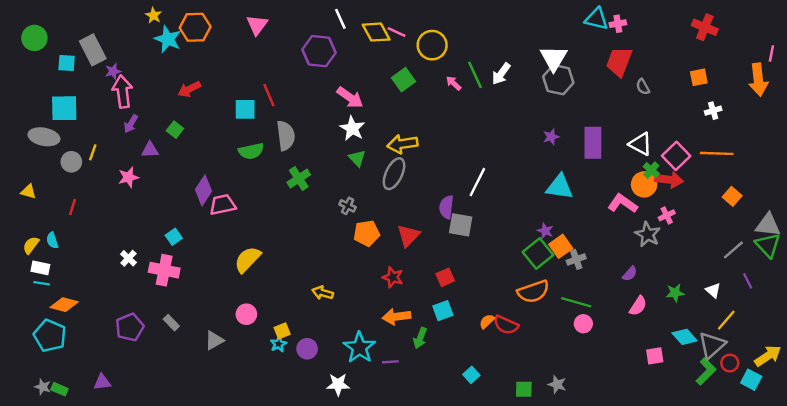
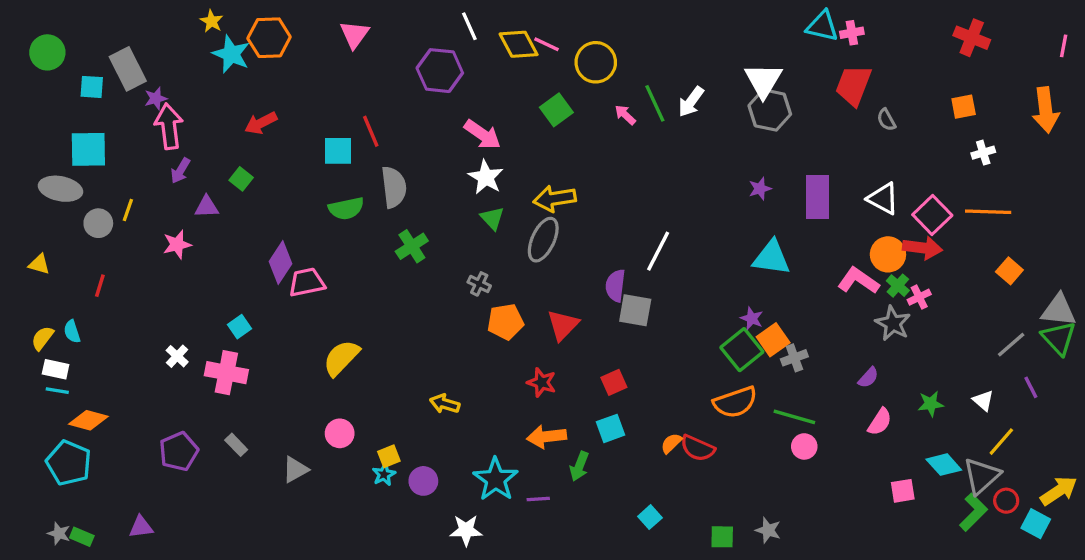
pink line: (771, 53) -> (1064, 46), moved
green cross: (651, 170) -> (898, 286), moved

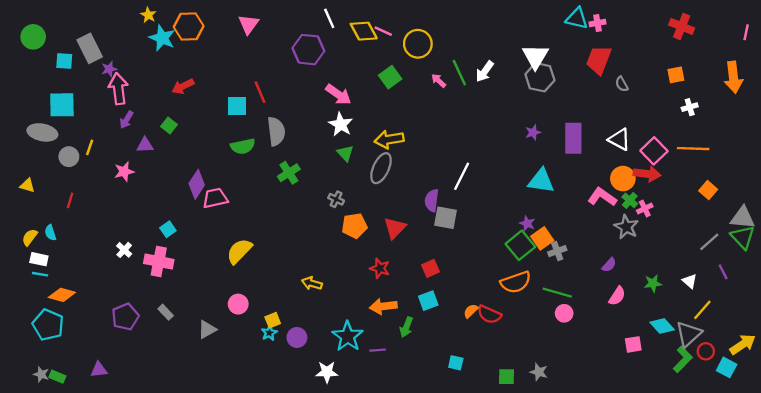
cyan square: (650, 517) -> (456, 363), turned -35

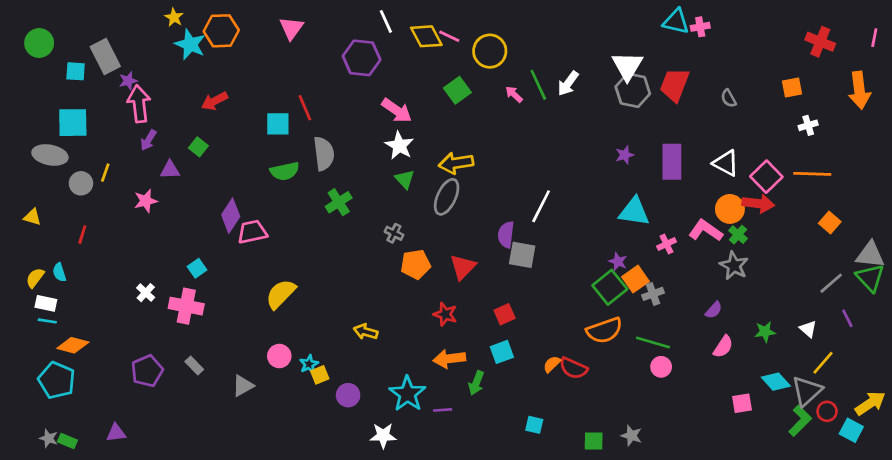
red cross: (682, 26) -> (820, 42), moved
red trapezoid: (599, 60) -> (675, 85), moved
pink cross: (645, 208) -> (666, 244), moved
cyan star: (269, 333) -> (309, 364), moved

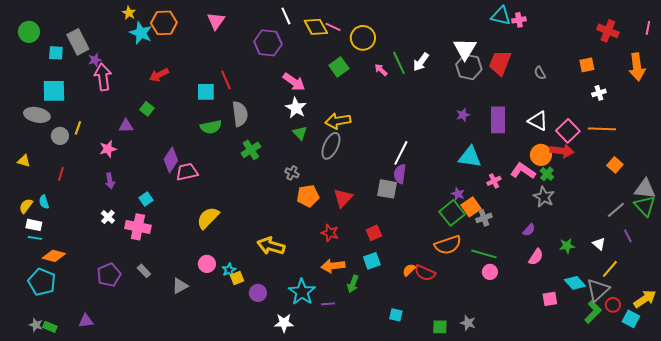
purple arrow: (148, 140) -> (110, 181), moved, turned -42
purple semicircle: (506, 235) -> (400, 174), moved
yellow arrow: (366, 332) -> (271, 246), size x1.5

